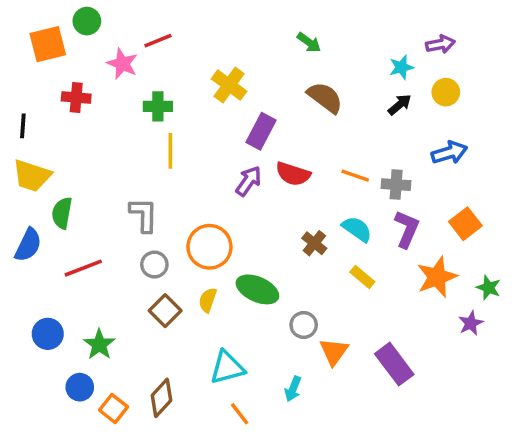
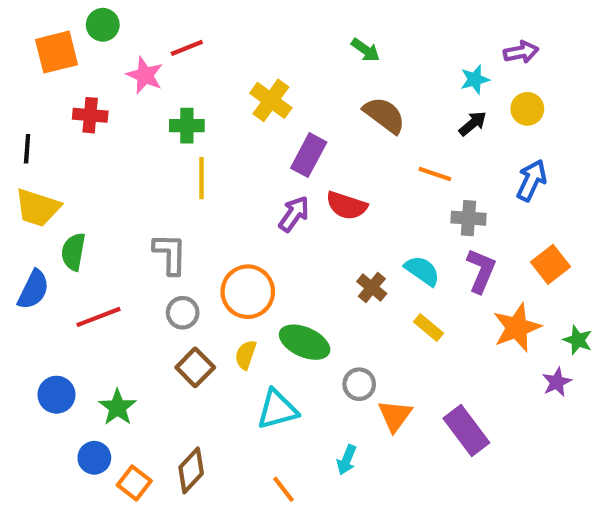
blue arrow: (449, 153) -> (532, 180), turned -48
orange line: (355, 176) -> (435, 174), moved
cyan triangle: (227, 368) -> (277, 409), moved

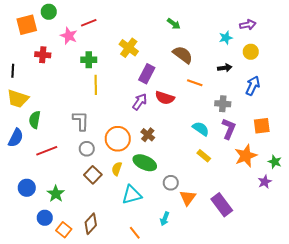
black arrow: (473, 124) -> (225, 68), moved, turned 32
orange line: (435, 174) -> (195, 83), moved
orange square: (550, 264) -> (262, 126), turned 30
brown cross: (372, 288) -> (148, 135), moved

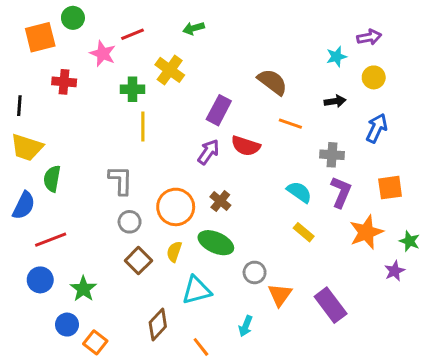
green arrow: (174, 24) -> (194, 28), moved, turned 128
yellow cross: (129, 48) -> (170, 70), moved
red line: (47, 151) -> (51, 240), moved
brown diamond: (91, 224) -> (158, 325), moved

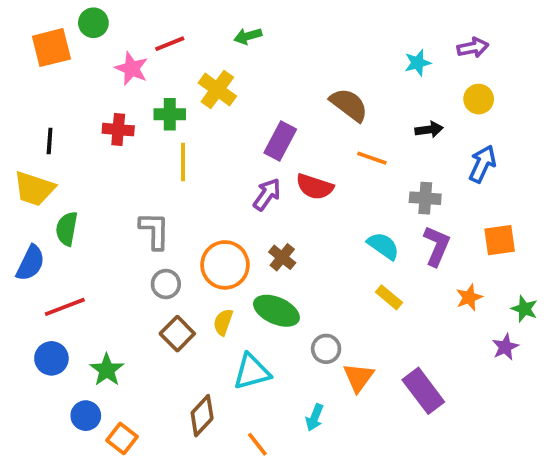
cyan star: (336, 57) -> (418, 63), moved
red cross: (64, 82) -> (118, 130), moved
black line: (19, 106) -> (50, 141), moved
orange star: (366, 232) -> (469, 297), size x0.6

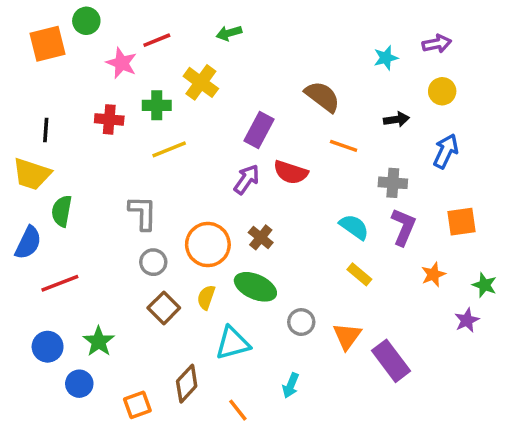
yellow line: (183, 162) -> (169, 149), turned 68
blue circle: (51, 358) -> (48, 347), moved
orange triangle: (358, 377) -> (347, 336), moved
orange square: (122, 438) -> (137, 405), moved, turned 32

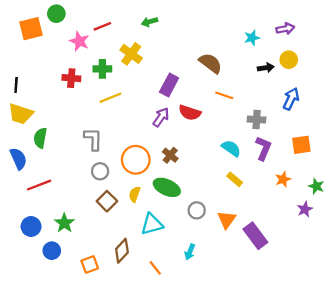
black arrow: (396, 119) -> (266, 68), moved
black line: (46, 130) -> (16, 85), moved
blue semicircle: (28, 243) -> (18, 159), turned -50

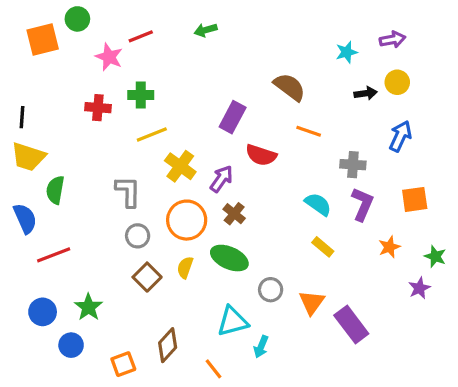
yellow cross: (131, 54) -> (180, 166), moved
purple arrow: (161, 117) -> (221, 179), moved
cyan triangle: (152, 224) -> (233, 321), moved

